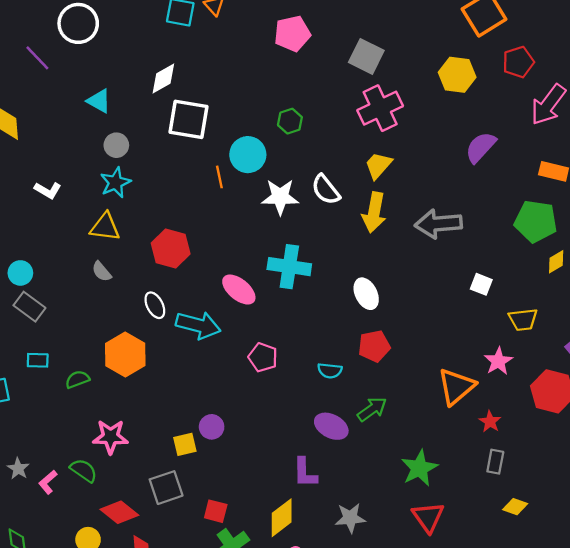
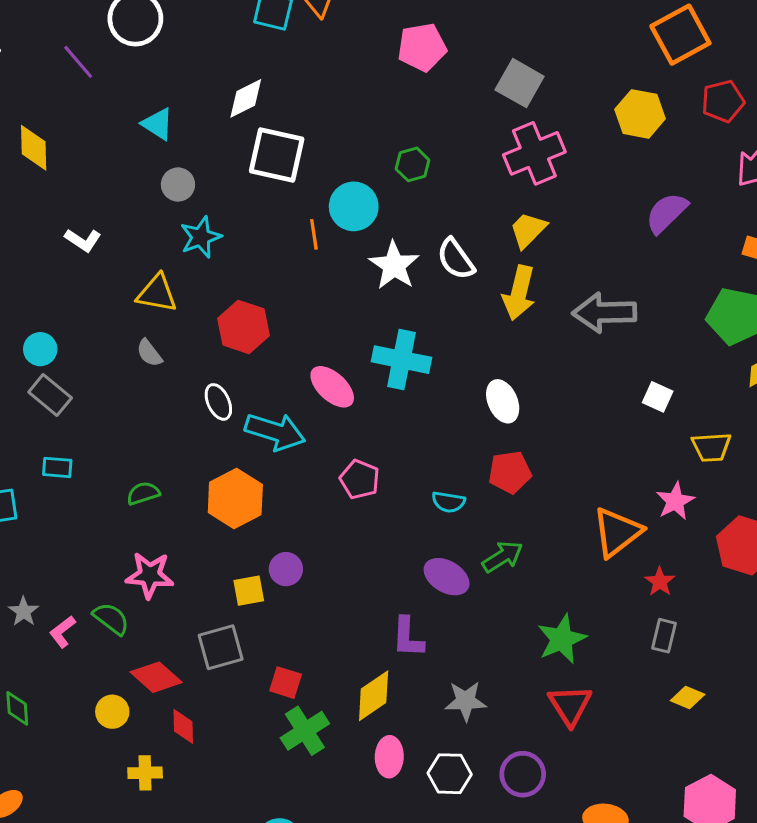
cyan star: (115, 183) -> (201, 237), moved
white star: (280, 197) -> (394, 265), turned 30
orange hexagon: (125, 354) -> (235, 498), moved
green semicircle: (77, 379) -> (143, 493), moved

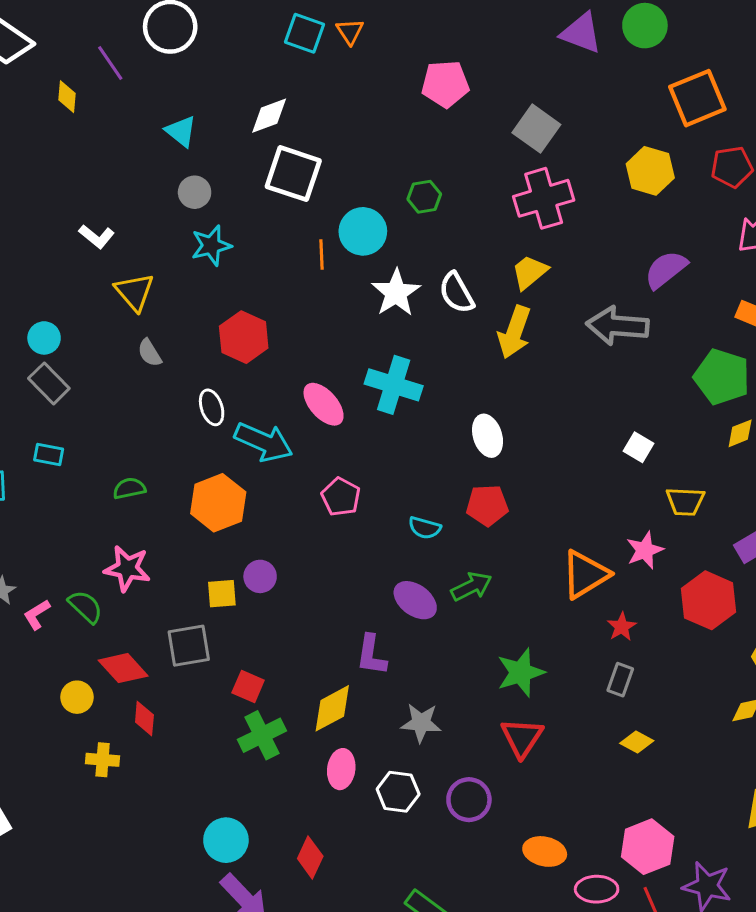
yellow diamond: (34, 148) -> (67, 97), moved, size x0.7
yellow triangle: (157, 293) -> (134, 292), moved, turned 33
gray arrow: (604, 313) -> (617, 326), moved

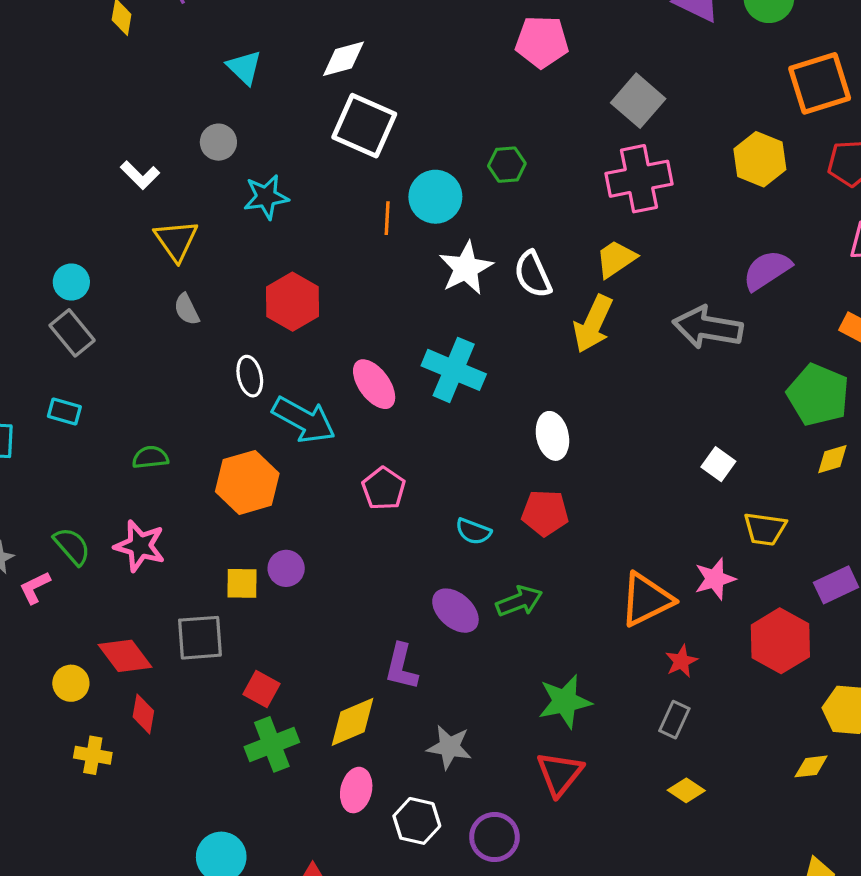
gray circle: (195, 192) -> (218, 142), moved
green semicircle: (85, 607) -> (72, 546), moved

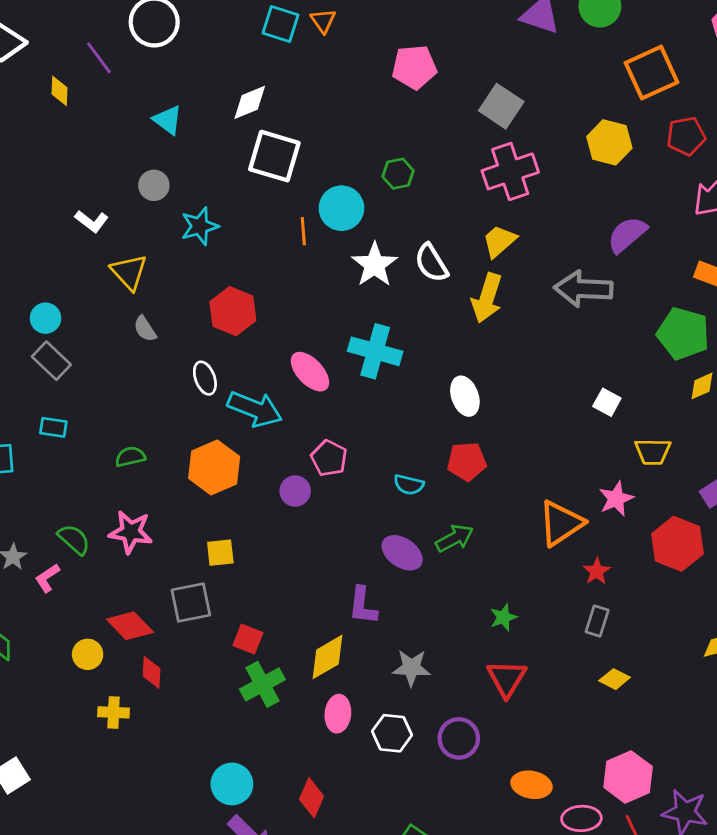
purple circle: (286, 568) -> (295, 491), moved
green star: (565, 701) -> (503, 617), size x0.6

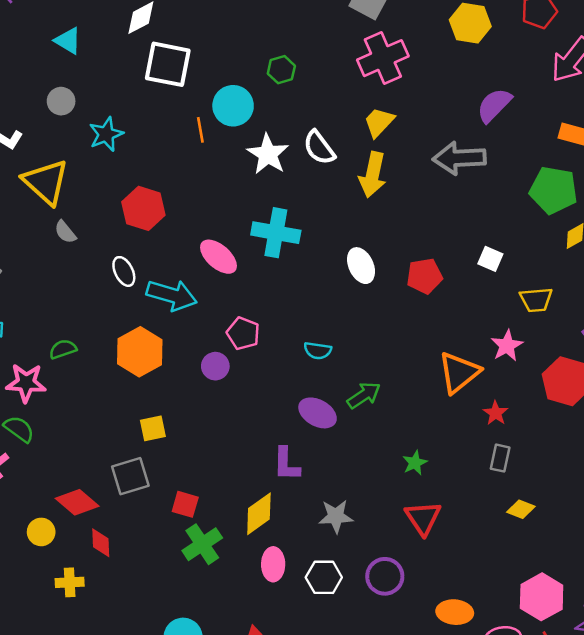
yellow triangle: (129, 272) -> (46, 182), size x1.4
red pentagon: (467, 461) -> (424, 276), moved
pink star: (131, 532) -> (26, 383), moved

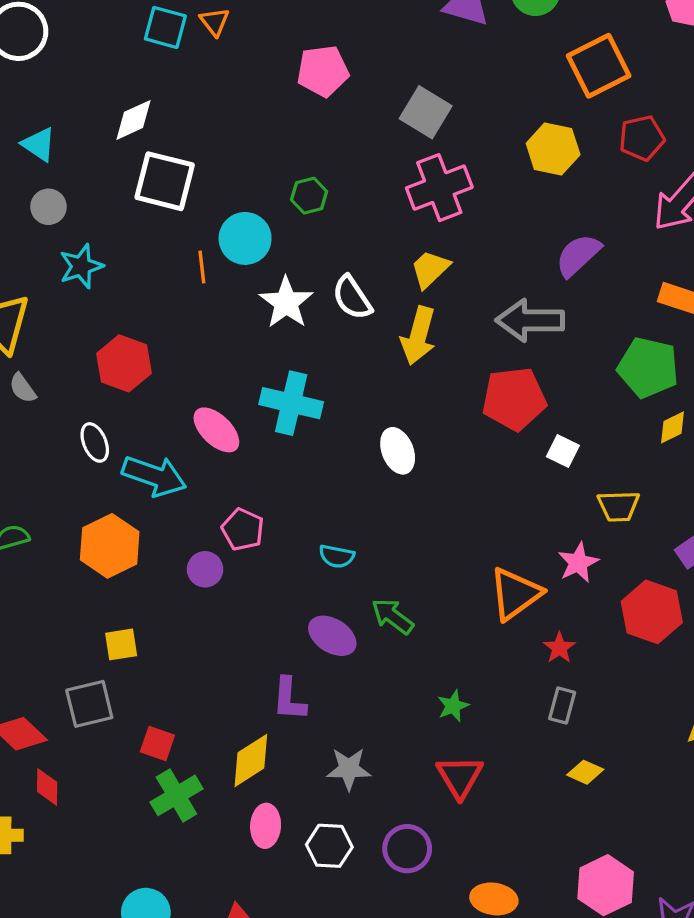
gray circle: (61, 101) -> (49, 207), moved
red pentagon: (424, 276) -> (514, 399), moved, size x1.4
green arrow: (364, 395) -> (392, 616), turned -112

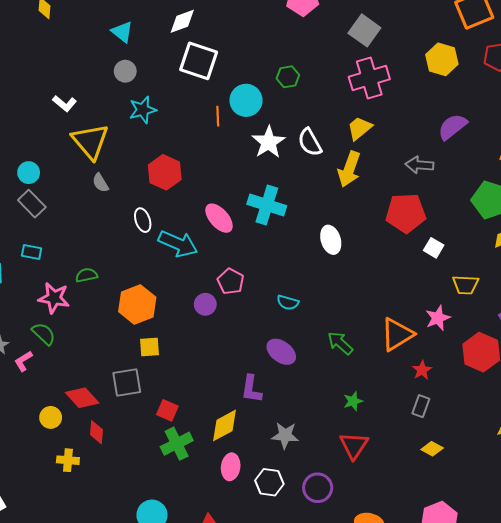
gray arrow: (530, 320) -> (419, 165), size x0.7
orange hexagon: (110, 546) -> (137, 304), moved
green arrow: (392, 616) -> (340, 343), moved

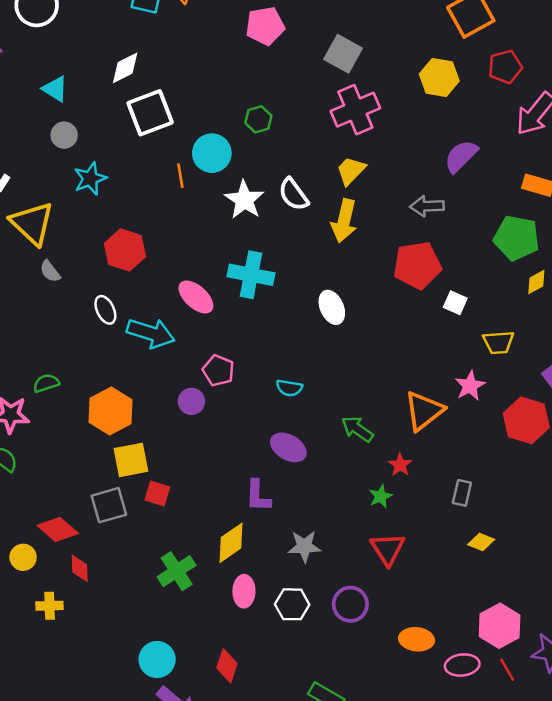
white square: (199, 61) -> (150, 113), turned -33
yellow square: (149, 347) -> (131, 460), size x1.4
red star: (422, 370) -> (400, 465), moved
red square: (167, 410) -> (157, 494), moved

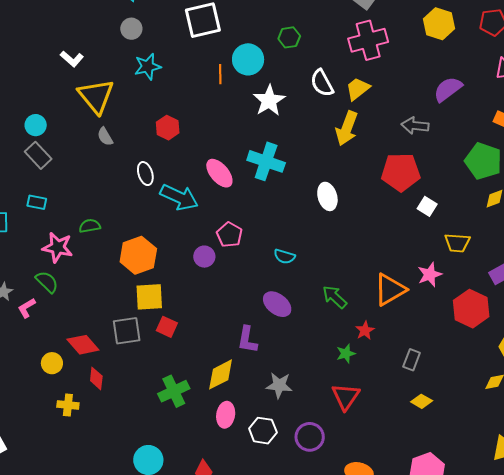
white semicircle: (293, 194) -> (322, 83), moved
red hexagon: (125, 250) -> (168, 128), size x0.7

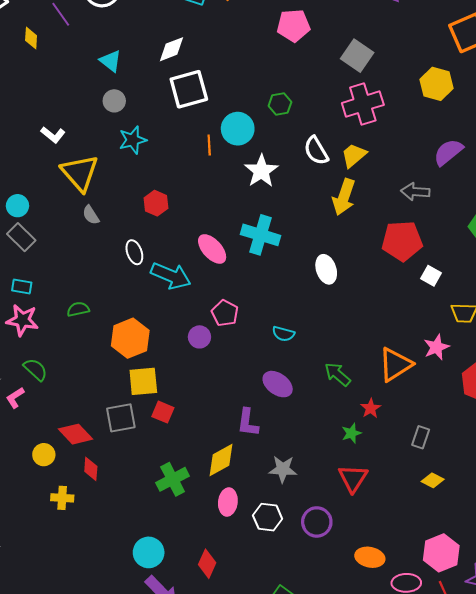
pink star: (58, 247) -> (22, 320), moved

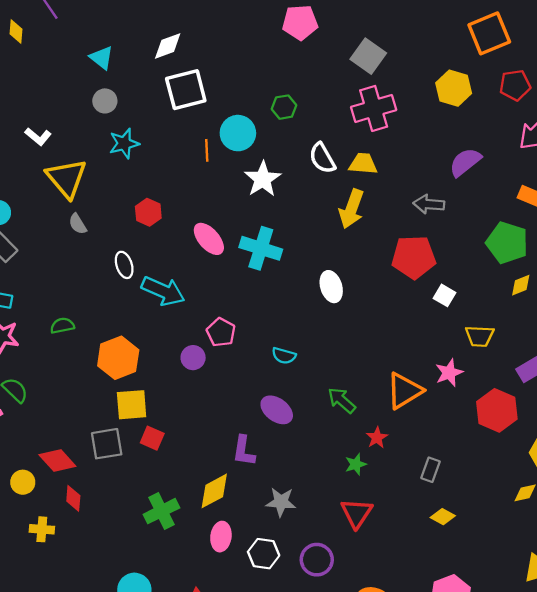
yellow trapezoid: (354, 155) -> (363, 164), turned 44
pink ellipse: (212, 249) -> (209, 239), moved

